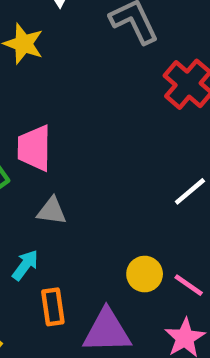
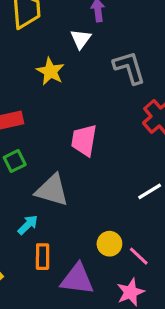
pink trapezoid: (34, 148) -> (84, 140), moved
gray triangle: (52, 211) -> (52, 190), size x1.6

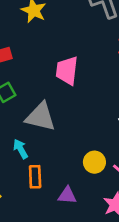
cyan arrow: (28, 225) -> (21, 149), turned -72
purple triangle: (77, 279) -> (67, 195), size x0.6

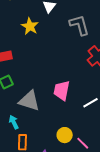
pink trapezoid: (67, 71) -> (62, 90), moved

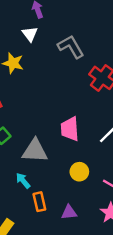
yellow circle: (65, 135) -> (79, 172), moved

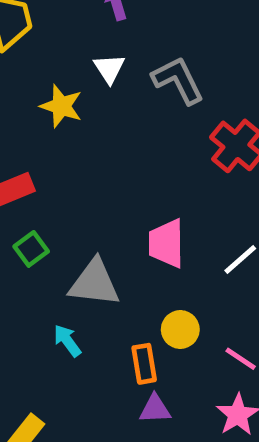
white triangle: (30, 34) -> (109, 69), moved
orange rectangle: (39, 202) -> (144, 364), moved

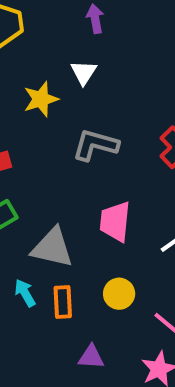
gray L-shape: (178, 80) -> (95, 145), moved, turned -54
yellow star: (61, 106) -> (41, 99), turned 30
orange rectangle: (144, 364) -> (63, 302), moved

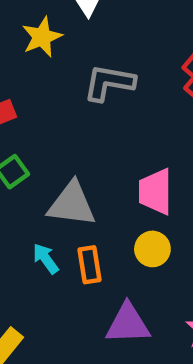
pink trapezoid: (115, 222) -> (155, 192), moved
purple triangle: (91, 357) -> (128, 324), size x1.5

